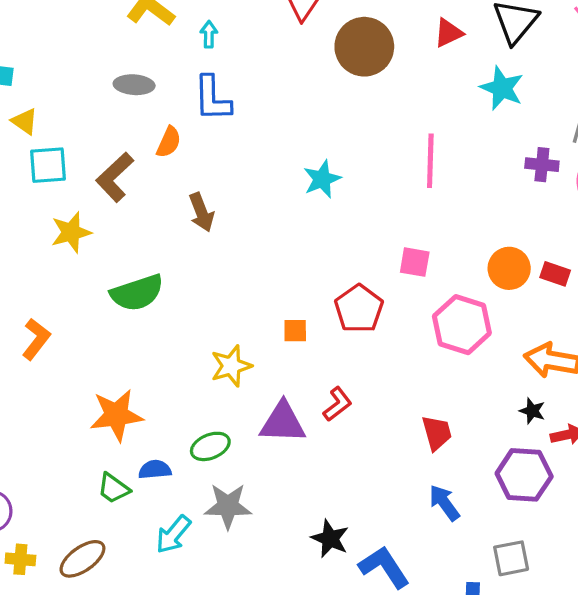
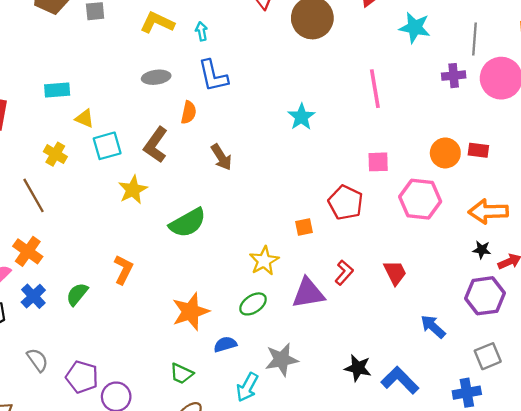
red trapezoid: (437, 433) -> (395, 273), moved
green ellipse: (210, 446) -> (253, 304), moved
green trapezoid: (113, 488) -> (181, 374), moved

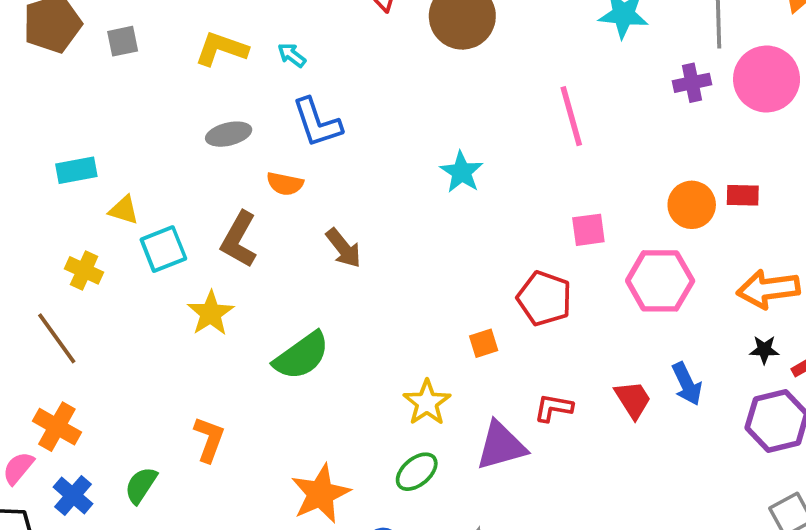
cyan arrow: (201, 31) -> (292, 55), turned -36
orange semicircle: (189, 112) -> (285, 184), turned 95
red L-shape: (344, 273) -> (553, 408), turned -115
blue arrow: (433, 327) -> (687, 384), moved, turned -152

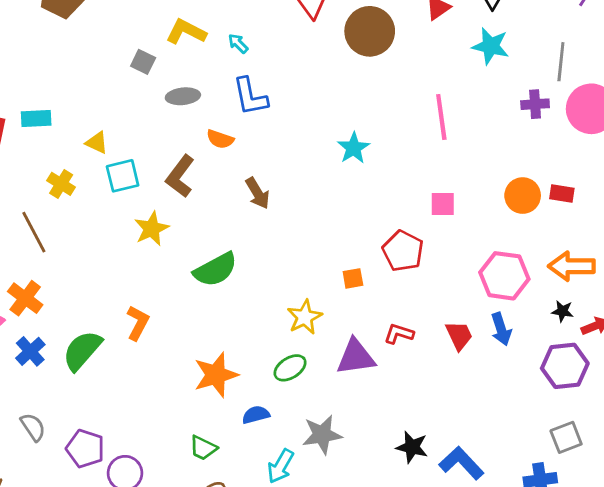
gray square: (123, 41) -> (143, 62), moved, turned 30
cyan rectangle: (76, 170) -> (36, 118), moved
pink hexagon: (660, 281) -> (504, 276), moved
green semicircle: (141, 485) -> (82, 350), size x1.5

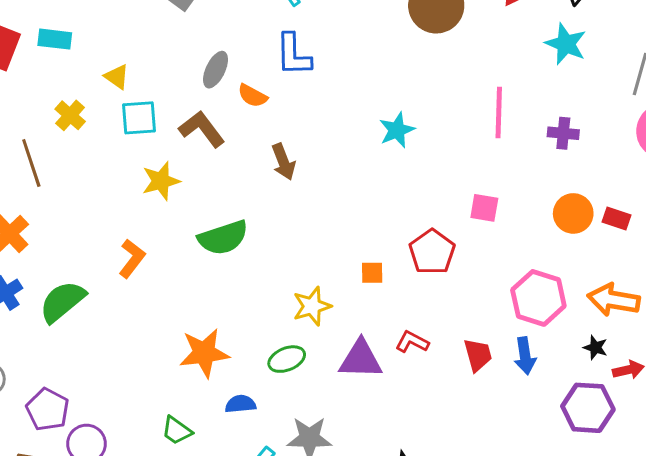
gray ellipse: (183, 96) -> (216, 70), moved, turned -68
purple cross: (535, 104) -> (563, 133), moved
brown L-shape: (180, 176) -> (202, 129), turned 96
orange L-shape: (138, 323) -> (132, 259), moved

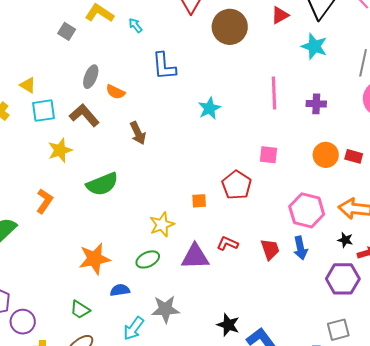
blue L-shape: (293, 55) -> (164, 66), moved

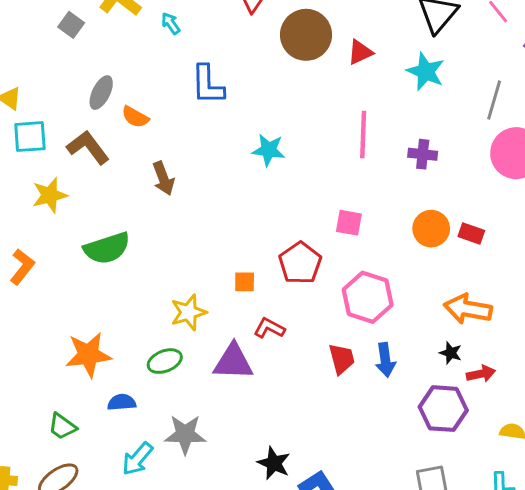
red triangle: (280, 15) -> (360, 52), moved
cyan star: (209, 108) -> (269, 150), turned 30
pink hexagon: (307, 210) -> (368, 297), moved
red L-shape: (227, 243) -> (269, 328), moved

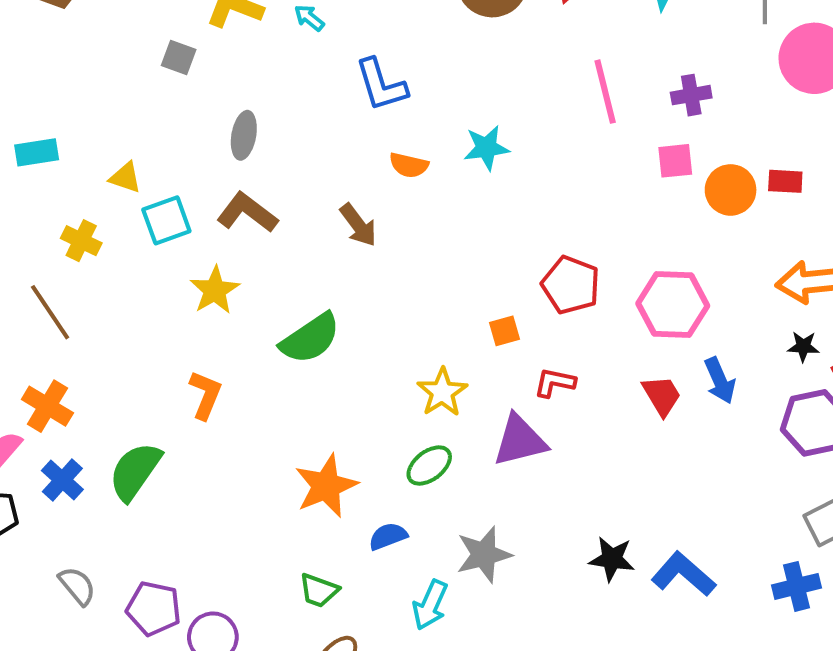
orange semicircle: (135, 117) -> (409, 165), moved
pink square: (349, 223) -> (675, 161), moved

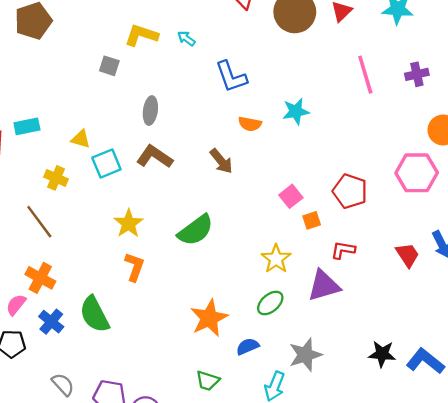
pink square: (675, 161) -> (291, 196), moved, turned -30
yellow star: (215, 290) -> (128, 223), moved
pink hexagon: (673, 305) -> (417, 173), moved
green semicircle: (135, 471) -> (94, 314), turned -60

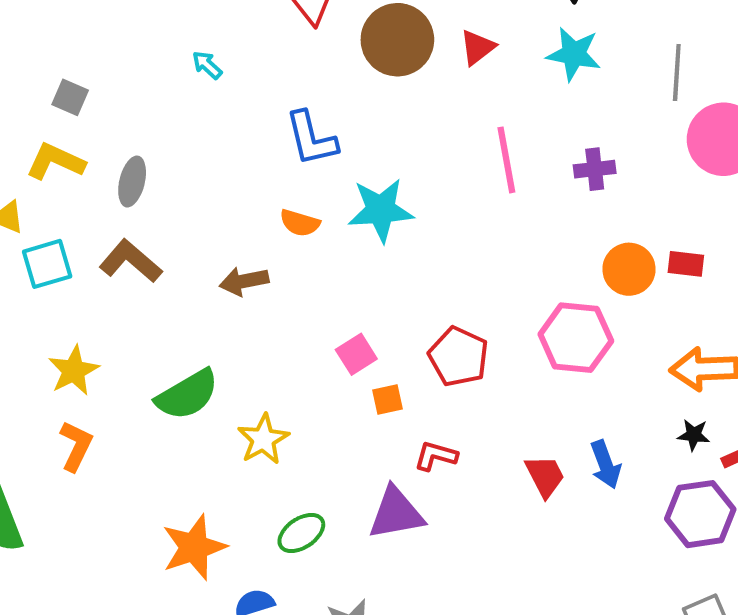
yellow L-shape: (141, 35) -> (55, 161), moved
blue L-shape: (231, 77) -> (311, 139), moved
cyan star: (296, 111) -> (381, 210), size x1.4
brown arrow: (221, 161) -> (244, 281), turned 112
yellow star: (276, 259) -> (263, 439), moved

